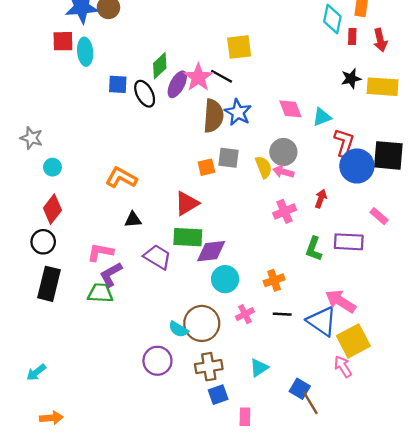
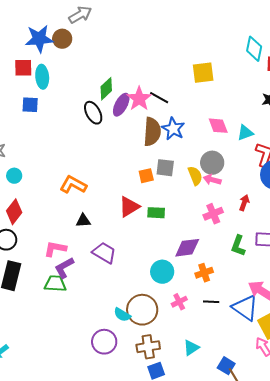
yellow square: (239, 47) -> (203, 73), moved
blue square: (118, 84) -> (30, 105), moved
green rectangle: (188, 237) -> (156, 213), moved, size x0.7
purple diamond: (211, 251) -> (187, 248), moved

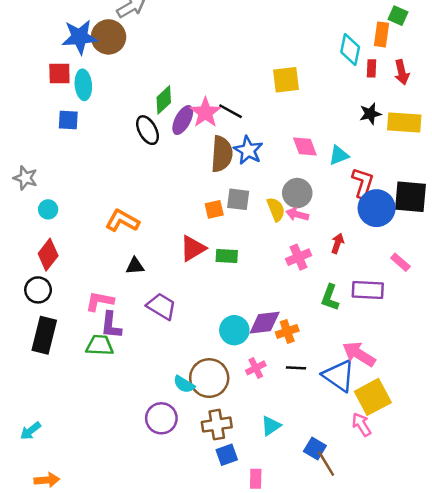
brown circle: (62, 39) -> (108, 37), size x1.4
purple diamond: (187, 248) -> (265, 323), moved
purple L-shape: (64, 268) -> (111, 325), turned -55

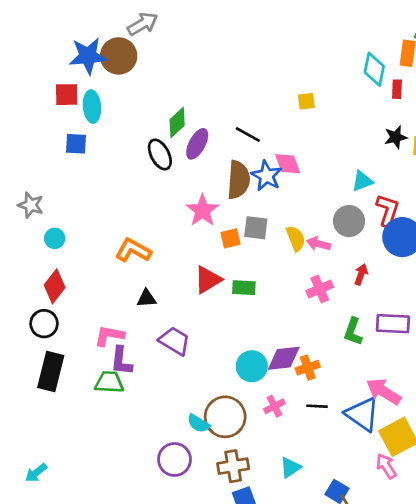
yellow square: (286, 80) -> (306, 101), size x0.6
pink star: (205, 112) -> (202, 210), moved
pink diamond: (305, 146) -> (288, 164), moved
gray circle: (297, 193) -> (349, 221), moved

